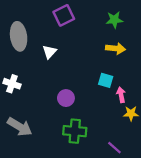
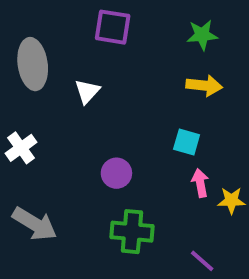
purple square: (64, 15) -> (113, 27), turned 35
white cross: (12, 84) -> (21, 148), turned 35
pink arrow: (121, 95) -> (200, 183), moved

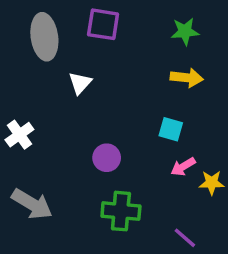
gray ellipse: (33, 64) -> (44, 37), moved
pink arrow: (200, 183) -> (183, 167), turned -110

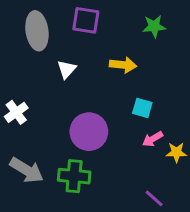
yellow arrow: (187, 78) -> (123, 65), moved
purple circle: (107, 158) -> (89, 132), size x1.6
green cross: (121, 211) -> (74, 176), moved

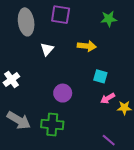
purple circle: (89, 132) -> (63, 93), size x0.7

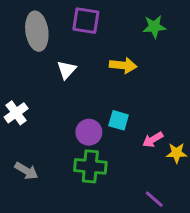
cyan square: (100, 76) -> (119, 120), moved
gray arrow: (19, 120) -> (26, 171), size x0.7
green cross: (52, 124) -> (90, 166), moved

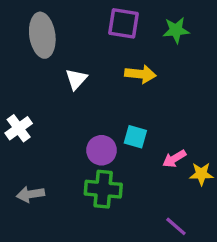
purple square: (86, 21) -> (124, 23), moved
gray arrow: (26, 171) -> (30, 194), turned 140

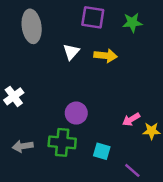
white triangle: (76, 79) -> (71, 52), moved
cyan square: (135, 137) -> (102, 151), moved
green cross: (103, 189) -> (62, 142), moved

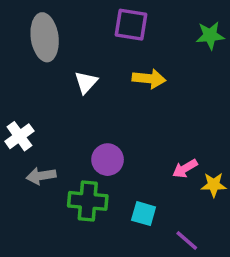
green star: (132, 22) -> (210, 35), moved
white triangle: (71, 52) -> (86, 82), moved
gray arrow: (23, 146) -> (41, 176), moved

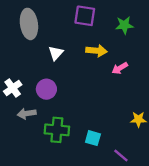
green star: (210, 35) -> (124, 25), moved
purple circle: (108, 160) -> (46, 89), moved
pink arrow: (185, 169) -> (120, 68), moved

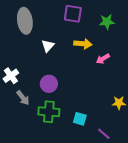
purple circle: (46, 89) -> (49, 84), moved
gray arrow: (27, 114) -> (23, 98), turned -119

